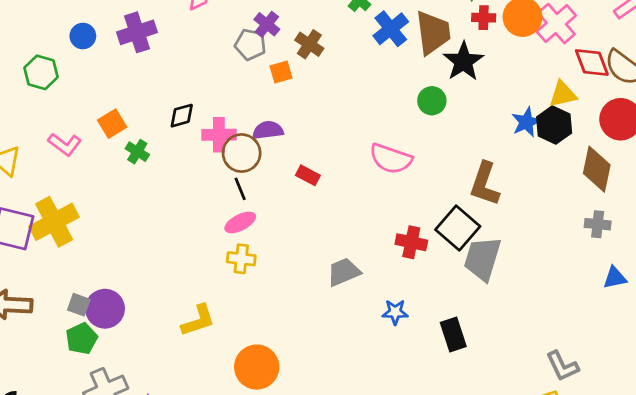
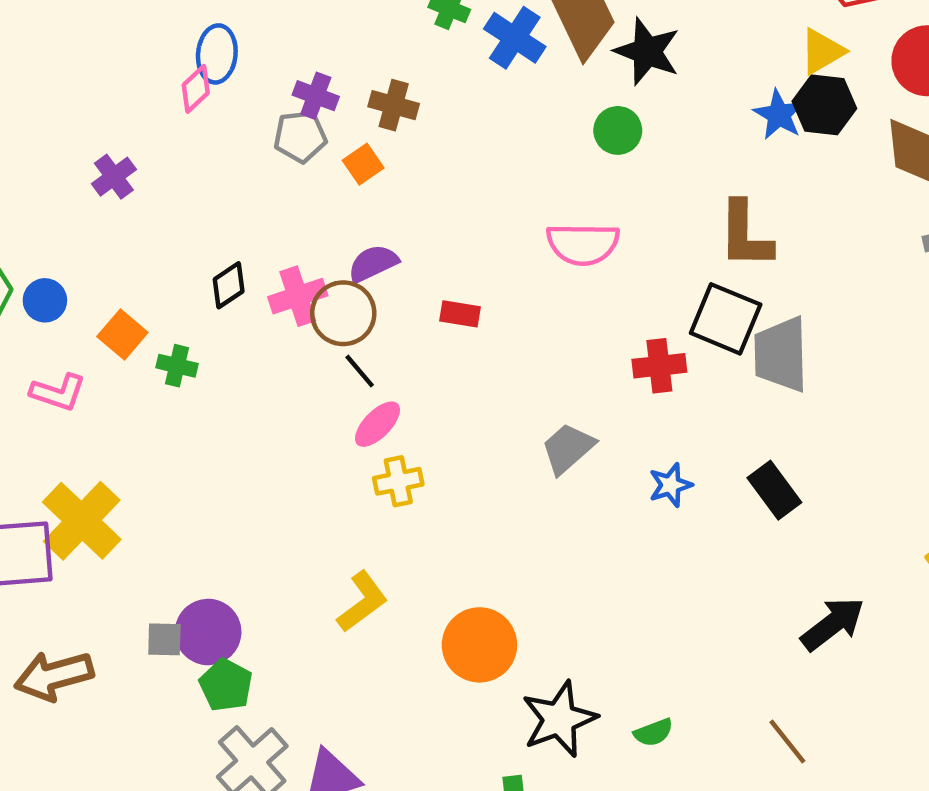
purple cross: (137, 32) -> (114, 177), size x0.7
blue circle: (83, 36) -> (45, 300), moved
green pentagon: (82, 339) -> (226, 685), moved

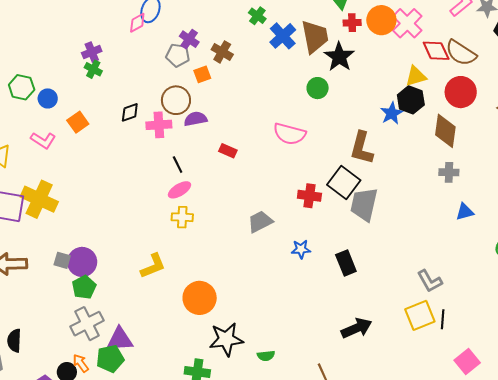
blue star: (779, 115) -> (392, 113), moved
brown circle: (343, 313) -> (176, 100), moved
green cross: (177, 366) -> (93, 69), moved
yellow cross: (82, 521) -> (39, 199), turned -33

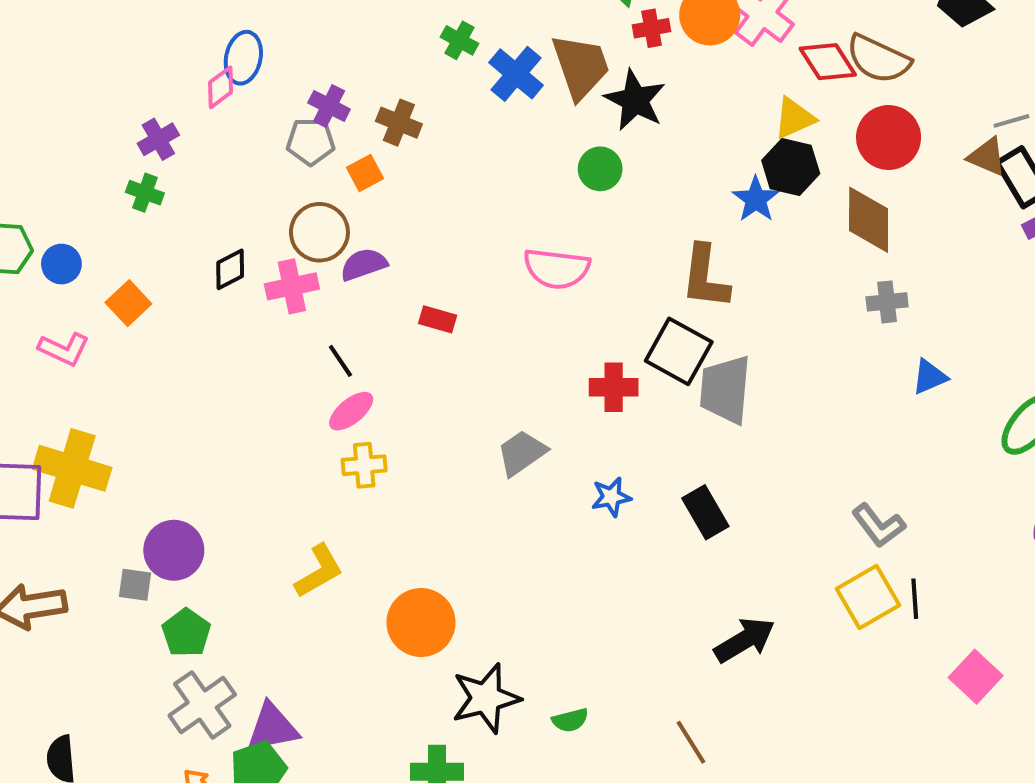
purple cross: (92, 52) -> (158, 139), moved
purple circle: (82, 262) -> (174, 550), moved

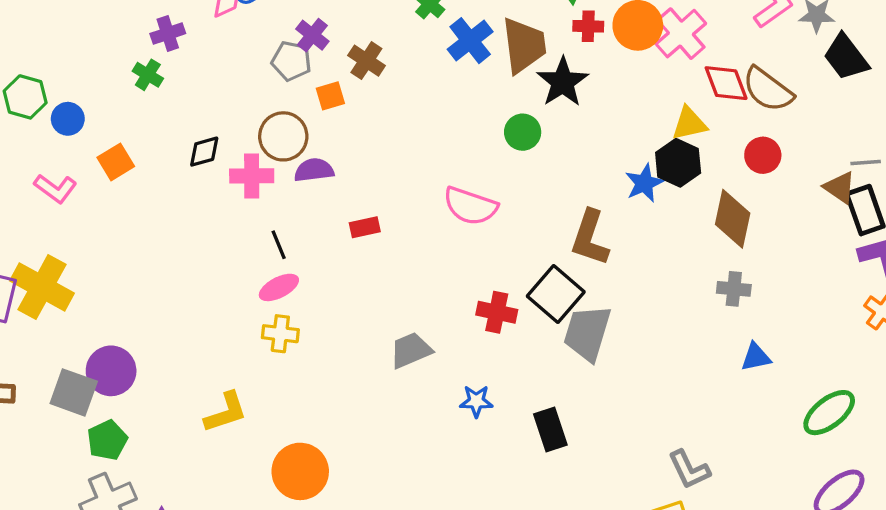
red circle: (889, 138) -> (763, 155), size x0.7
red rectangle: (438, 319) -> (365, 227), turned -40
gray square: (135, 585) -> (74, 392), size x1.6

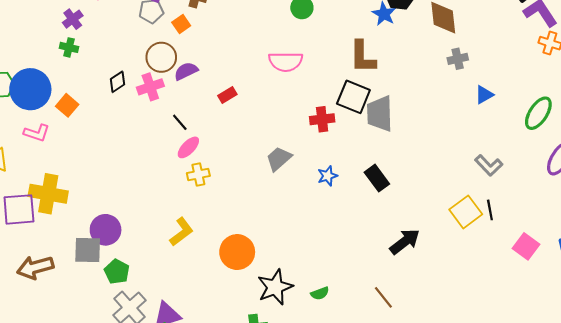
blue circle: (68, 119) -> (30, 89), size x2.0
gray L-shape: (689, 470) -> (489, 165), moved

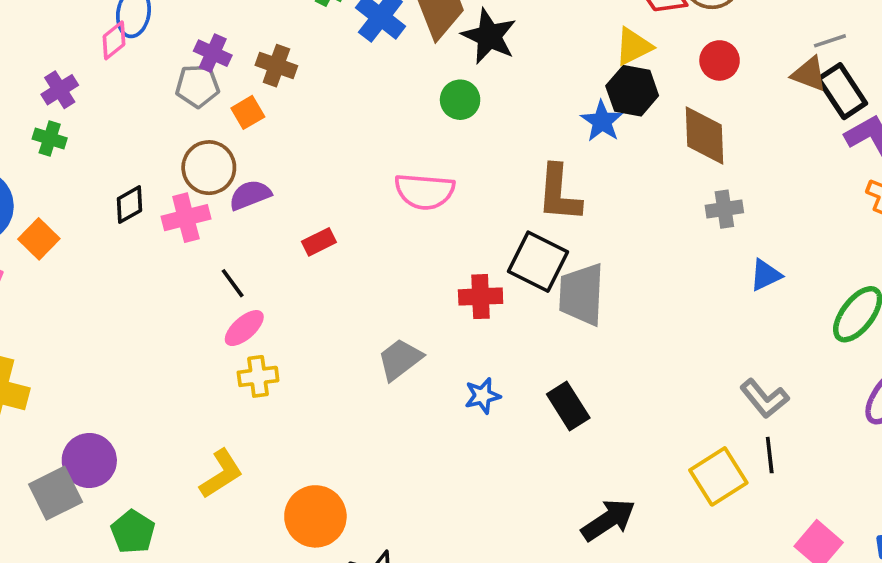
black line: (490, 210) -> (770, 455), moved
gray square: (88, 250) -> (56, 493), turned -32
green pentagon: (117, 272) -> (133, 532), moved

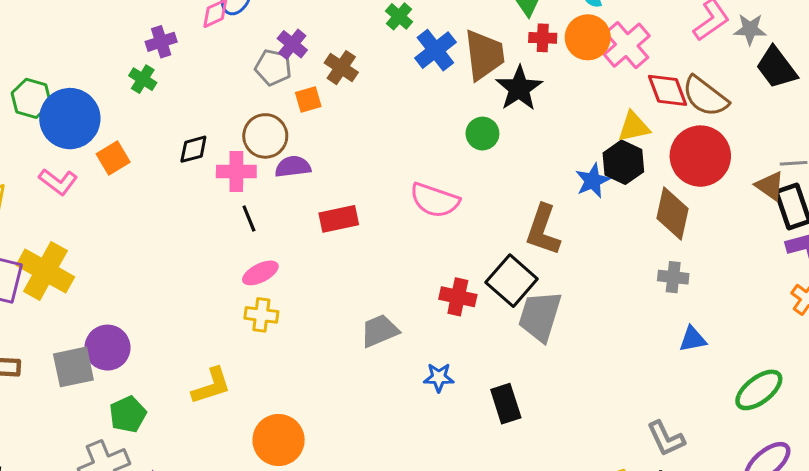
red circle: (720, 60) -> (700, 156), size x1.8
red rectangle: (319, 242) -> (339, 219), size x1.4
black line: (233, 283) -> (249, 218), moved

